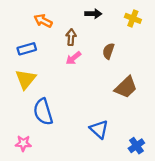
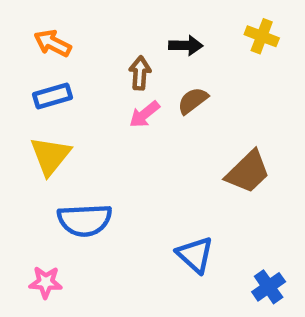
black arrow: (93, 14) -> (186, 45), moved
orange arrow: (43, 21) -> (53, 43), moved
brown semicircle: (108, 51) -> (193, 101), moved, turned 35
blue semicircle: (43, 112) -> (85, 220), turned -76

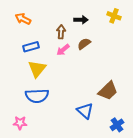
blue rectangle: (53, 96) -> (31, 47), moved
yellow triangle: (50, 156) -> (37, 69), moved
brown trapezoid: (248, 172) -> (108, 91), moved

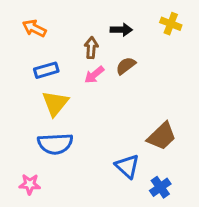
blue cross: (117, 125) -> (160, 187), moved

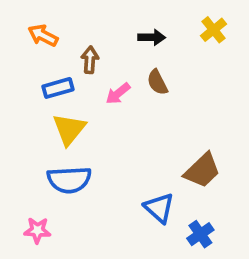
yellow cross: (171, 24) -> (214, 30), turned 30
brown arrow: (91, 48) -> (90, 60), moved
brown semicircle: (126, 66) -> (157, 82), turned -80

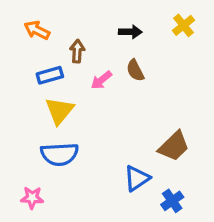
blue triangle: (159, 208) -> (137, 178), turned 44

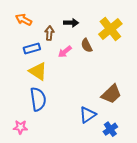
yellow cross: (183, 25) -> (110, 29), moved, size x1.6
black arrow: (130, 32) -> (71, 23), moved
yellow triangle: (59, 111) -> (38, 71), turned -36
blue semicircle: (59, 154) -> (38, 99), turned -95

